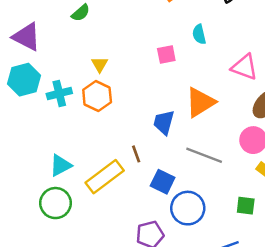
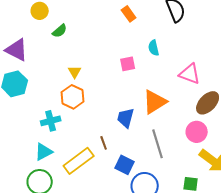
cyan cross: (59, 93) -> (51, 121), moved
gray line: (204, 155) -> (158, 144), turned 52

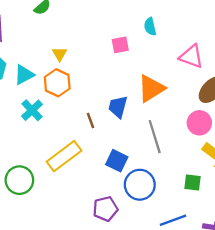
cyan cross: (51, 121) -> (32, 110), turned -30
brown line: (104, 143) -> (90, 121), moved
cyan triangle: (44, 152) -> (24, 75), moved

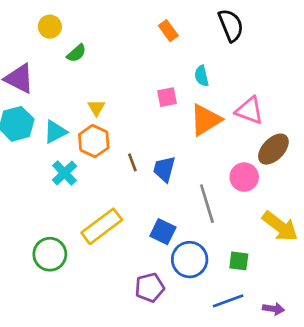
orange triangle: (151, 88) -> (206, 120), moved
brown line: (90, 121) -> (132, 162), moved
pink circle: (199, 123) -> (244, 177), moved
green square: (192, 182) -> (239, 261), moved

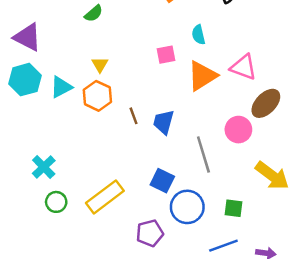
green semicircle: (76, 53) -> (94, 13), moved
cyan cross: (64, 173) -> (44, 167), moved
yellow rectangle: (102, 226) -> (105, 197), moved
green circle: (50, 254) -> (56, 202), size x0.7

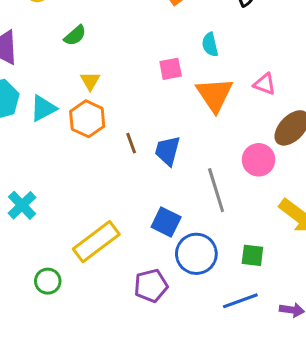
green semicircle: (94, 13) -> (75, 35), moved
pink triangle: (243, 67) -> (265, 84), size x0.7
orange triangle: (202, 76) -> (215, 95), turned -32
green circle: (56, 202) -> (48, 281), moved

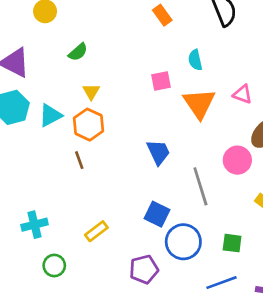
brown line: (131, 143) -> (79, 160), moved
blue trapezoid: (168, 151) -> (158, 152), turned 140
cyan cross: (22, 205) -> (35, 225), moved, turned 30
yellow rectangle: (96, 242) -> (96, 231), size x0.6

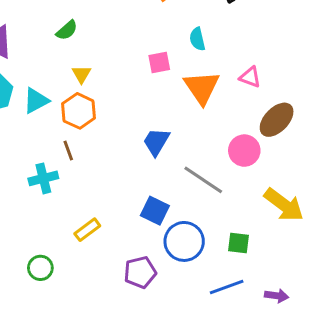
blue trapezoid: (158, 152) -> (156, 142), turned -124
gray line: (200, 186) -> (203, 180), turned -39
cyan cross: (35, 225) -> (43, 178), moved

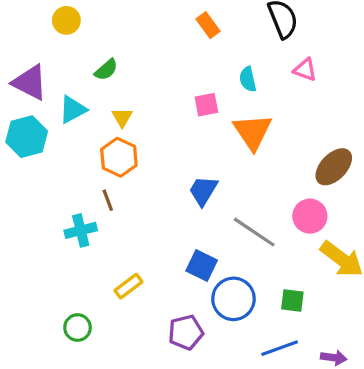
pink triangle: (250, 77) -> (305, 70), moved
cyan triangle: (36, 101) -> (73, 109), moved
pink circle: (244, 151) -> (310, 216), moved

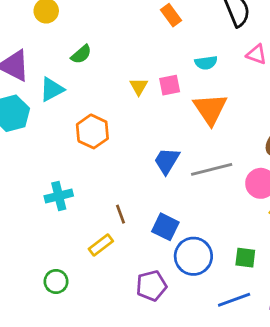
cyan semicircle: (248, 79) -> (206, 63), turned -85
yellow triangle: (122, 117) -> (139, 87), moved
brown line: (108, 200) -> (121, 214), moved
gray line: (254, 232) -> (212, 169), moved, turned -48

